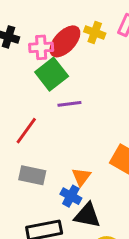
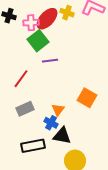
gray rectangle: (32, 175) -> (25, 109), turned -36

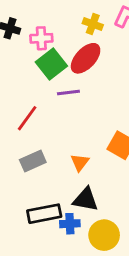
red ellipse: (47, 19) -> (86, 58), moved
blue cross: (51, 123) -> (70, 224), moved, turned -32

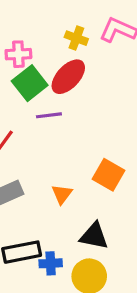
black triangle: (86, 199) -> (94, 236), moved

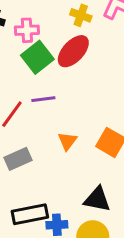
purple line: (49, 115) -> (43, 99), moved
orange triangle: (62, 194) -> (67, 141), moved

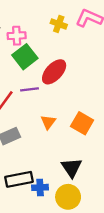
red ellipse: (73, 51) -> (54, 72), moved
black triangle: (97, 199) -> (72, 168), turned 45

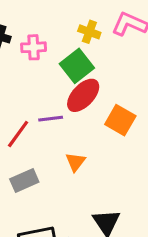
green square: (25, 57) -> (77, 66), moved
orange square: (82, 123) -> (120, 120), moved

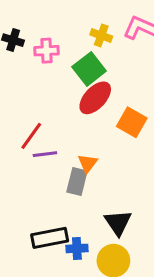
purple line: (51, 119) -> (45, 154), moved
gray rectangle: (24, 181) -> (77, 182), moved, turned -52

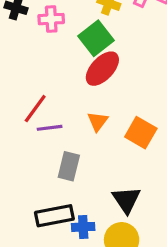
orange square: (132, 122) -> (141, 133), moved
orange triangle: (88, 163) -> (98, 121), moved
gray rectangle: (77, 182) -> (69, 166), moved

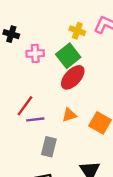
pink cross: (51, 19) -> (35, 53), moved
orange triangle: (98, 121) -> (69, 115), turned 35

